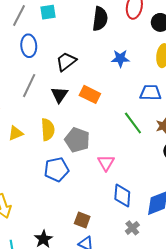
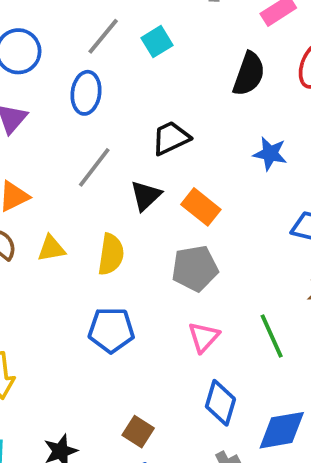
cyan square: (48, 12) -> (157, 42), turned -35
blue ellipse: (29, 46) -> (86, 93), moved
green line: (133, 123) -> (272, 336), moved
gray pentagon: (77, 140) -> (195, 268), moved, turned 30

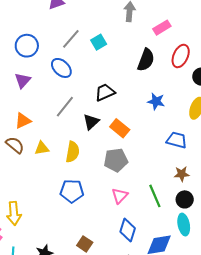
blue ellipse: (86, 93) -> (61, 68), turned -55

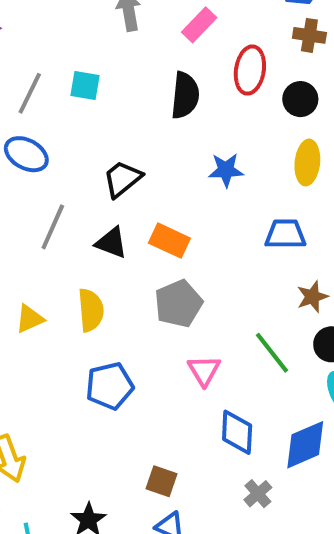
cyan square: (99, 42) -> (85, 85), turned -35
black triangle: (91, 122) -> (111, 243), turned -42

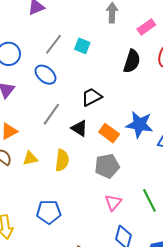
blue star: (226, 170) -> (139, 125), moved, size x1.5
blue pentagon: (110, 386) -> (49, 212), moved

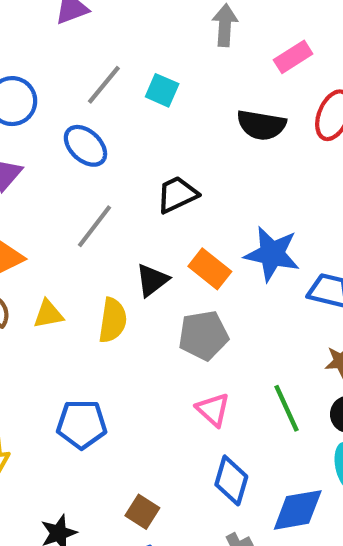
black semicircle: (132, 61) -> (261, 125), turned 80
black triangle: (79, 128) -> (152, 280), moved, turned 48
pink triangle: (113, 202) -> (213, 410), turned -30

